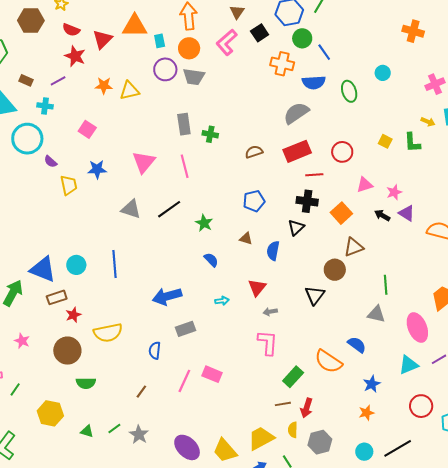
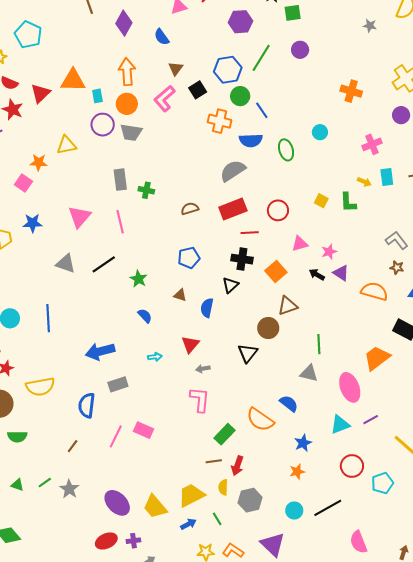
orange star: (104, 86) -> (39, 162), moved
blue semicircle: (155, 351) -> (87, 405), size x1.4

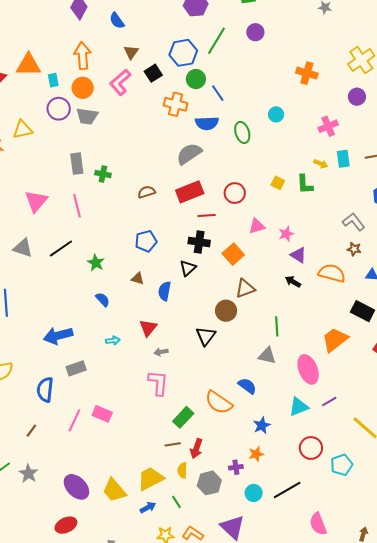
black arrow: (317, 275) -> (293, 282), moved
purple cross: (133, 541) -> (236, 467), moved

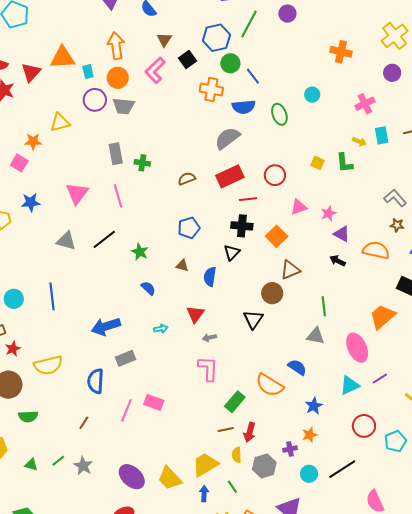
blue arrow: (148, 507) -> (204, 494), turned -56

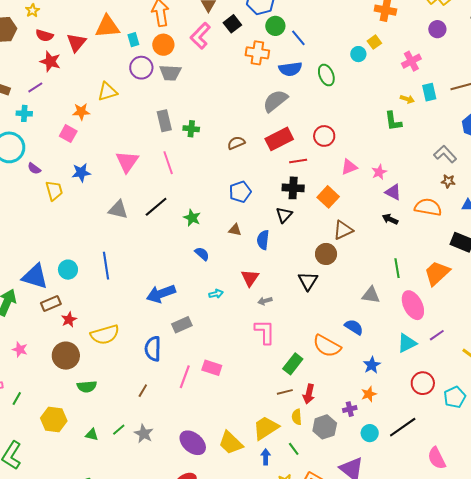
yellow square: (317, 163) -> (374, 42), moved, turned 32
green line: (324, 306) -> (397, 268), moved

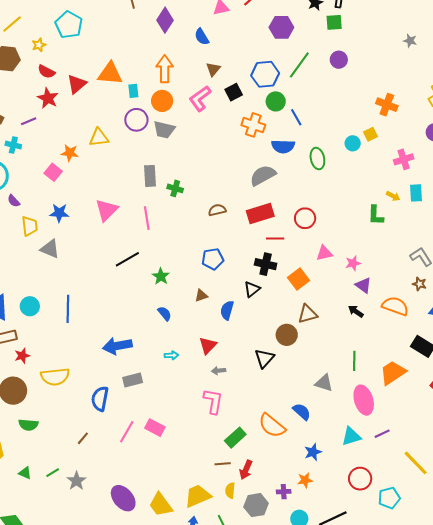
gray triangle: (118, 210) -> (50, 249), moved
brown triangle: (235, 230) -> (201, 296), turned -40

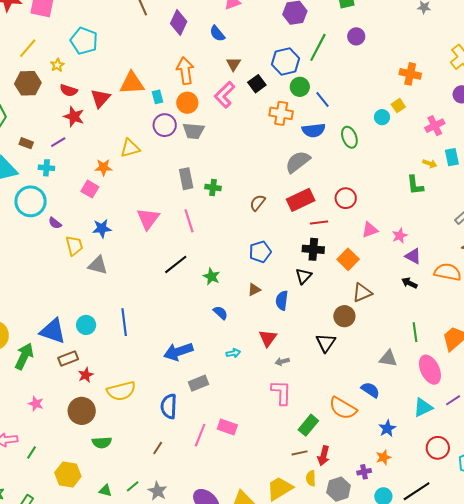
brown semicircle: (217, 210) -> (258, 203), turned -30

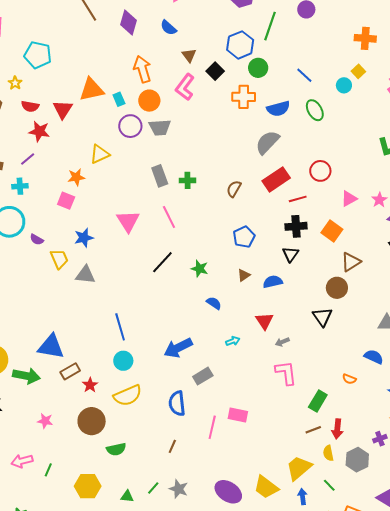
blue line: (322, 99) -> (304, 75), moved
blue semicircle: (282, 300) -> (273, 282), turned 78
cyan circle: (86, 325) -> (123, 361), moved
green arrow: (24, 356) -> (26, 376), turned 84
orange semicircle: (343, 408) -> (349, 379), size x0.5

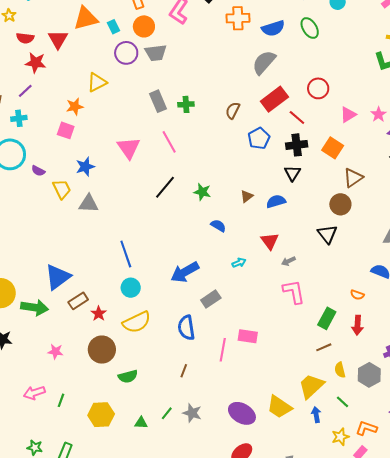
red line: (298, 199) -> (297, 118), turned 60
blue pentagon: (244, 237) -> (259, 138), moved
blue triangle: (51, 347) -> (58, 277), turned -44
red arrow: (337, 429) -> (357, 325), moved

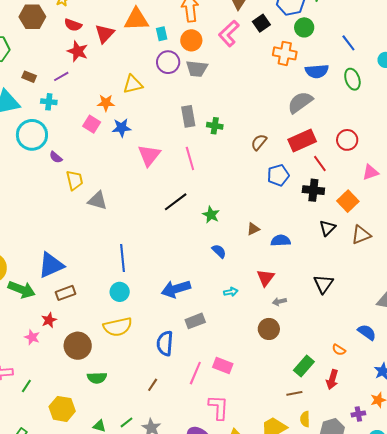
blue star: (85, 167) -> (122, 128), moved
black triangle: (292, 173) -> (327, 228), moved
brown circle: (340, 204) -> (269, 329), moved
pink L-shape: (294, 292) -> (219, 407), moved
red star: (99, 314) -> (49, 320), moved

